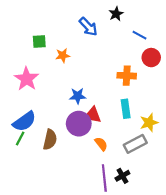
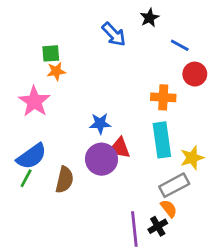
orange star: (63, 55) -> (56, 71), moved
cyan rectangle: (126, 109) -> (162, 140), size x1.4
orange semicircle: (101, 144) -> (169, 209), moved

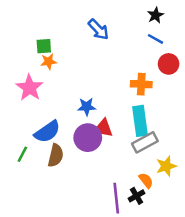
black star: (150, 18) -> (155, 15), moved
blue semicircle: (32, 156) -> (47, 132), moved
yellow star: (192, 158) -> (166, 166), moved
gray rectangle: (174, 185) -> (145, 142), moved

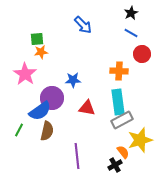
blue star: (87, 107) -> (73, 80), moved
purple circle: (88, 138) -> (52, 98), moved
yellow star: (166, 166) -> (140, 140), size x1.4
purple line: (116, 198) -> (77, 156), moved

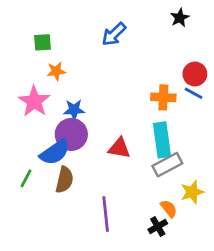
blue arrow: (83, 25) -> (114, 34), turned 90
blue line: (131, 33) -> (194, 93), moved
green square: (37, 39) -> (42, 42), moved
blue star: (73, 80) -> (74, 110), moved
yellow star: (140, 140) -> (192, 192), size x0.7

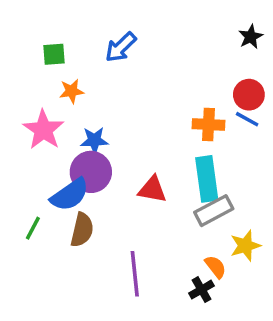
black star: (180, 18) -> (251, 37), moved
blue arrow: (114, 34) -> (121, 47), moved

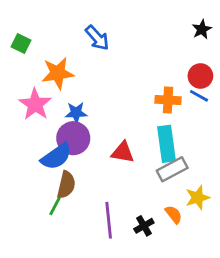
blue arrow: (121, 47) -> (97, 38), turned -88
green square: (54, 54) -> (21, 44), moved, turned 30
orange star: (72, 91) -> (58, 73), size x1.6
green line: (33, 228) -> (55, 206), moved
black cross: (201, 290) -> (144, 226), moved

